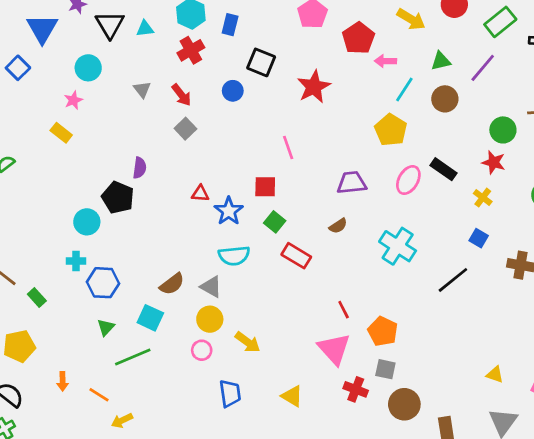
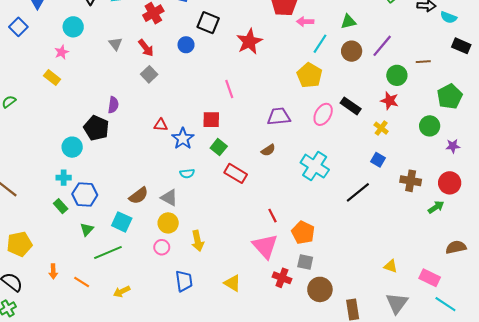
purple line: (483, 68) -> (382, 46), moved
cyan semicircle: (234, 256) -> (187, 173), size x0.6
green rectangle: (37, 298) -> (61, 206), moved
yellow arrow: (248, 342) -> (198, 241), turned 42
yellow arrow: (122, 420) -> (122, 292), moved

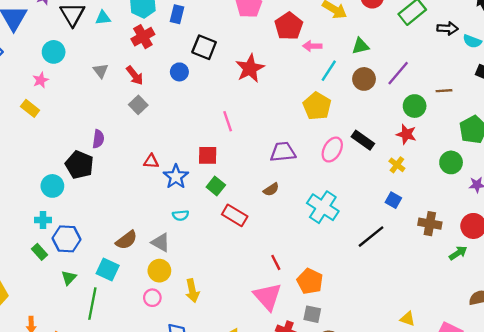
green line: (108, 252) -> (92, 304), turned -56

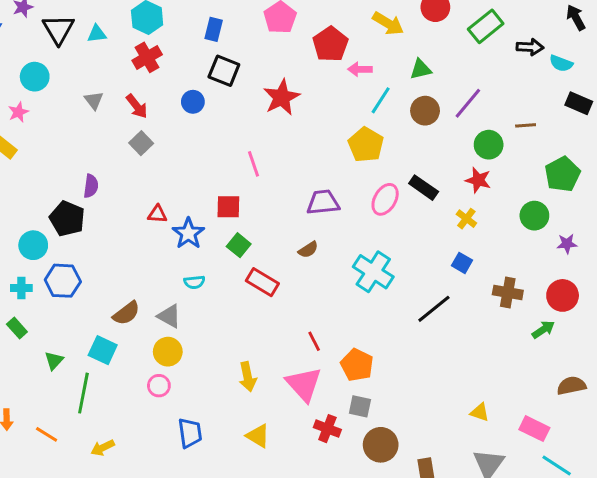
blue rectangle: (177, 14) -> (214, 29), moved
blue hexagon: (66, 239) -> (63, 281), moved
yellow arrow: (192, 291) -> (248, 377), moved

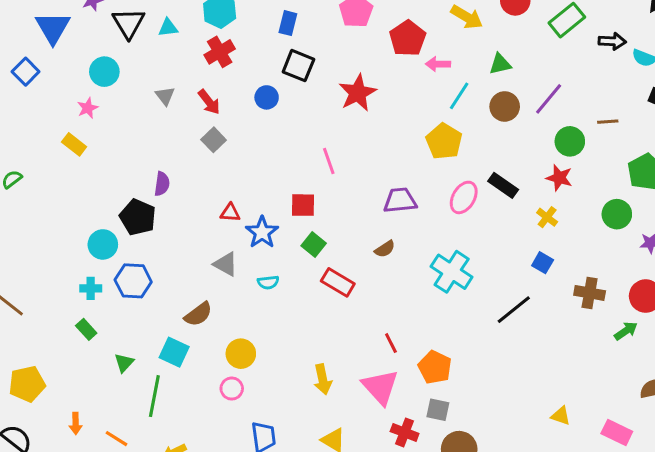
gray triangle: (169, 316) -> (226, 264), moved

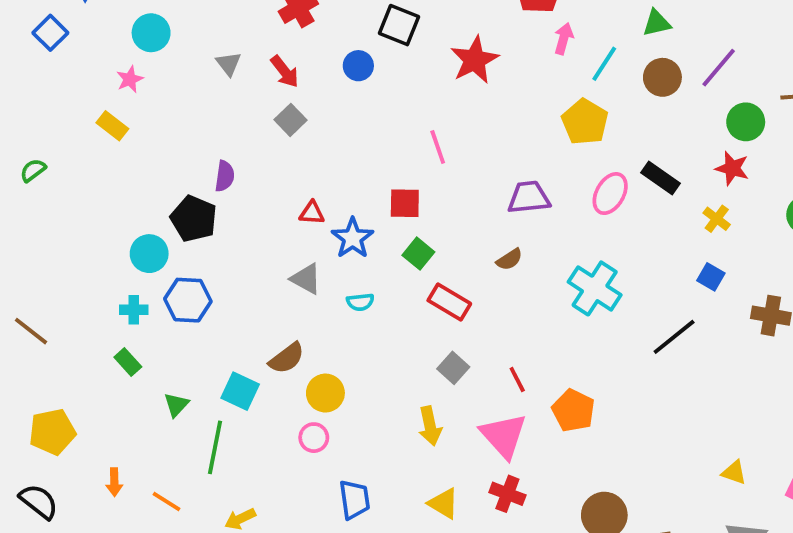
pink arrow: (438, 64) -> (564, 39), moved, turned 105
brown semicircle: (198, 314) -> (287, 358), moved
gray square: (438, 410) -> (453, 368), moved, turned 30
red cross: (405, 432) -> (507, 494), moved

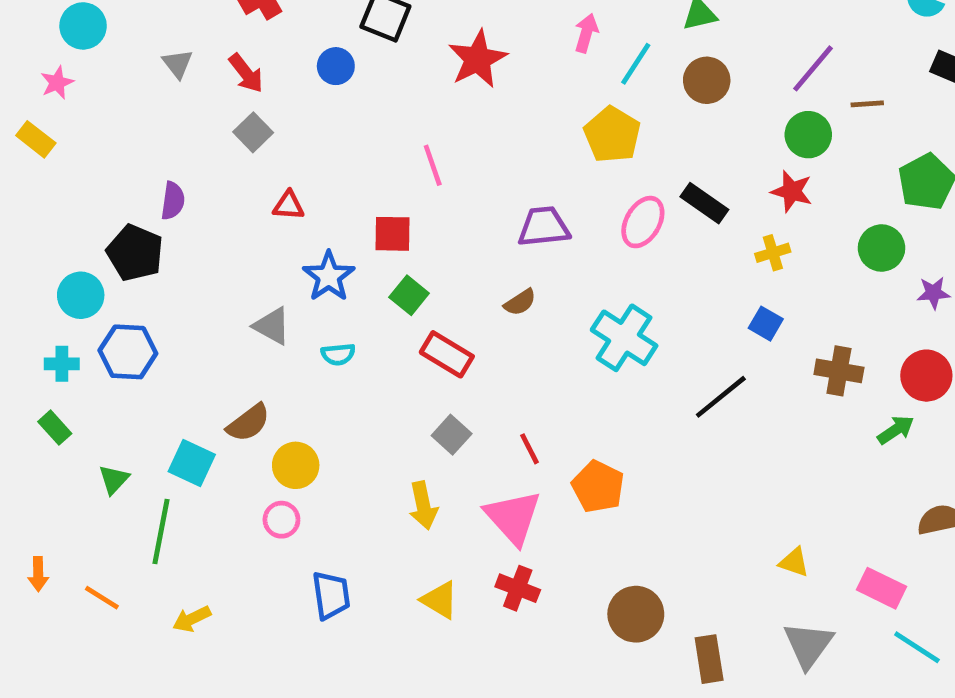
purple line: (719, 68) -> (813, 68), moved
red triangle: (312, 213) -> (289, 205), moved
yellow cross: (717, 219) -> (773, 253), turned 36

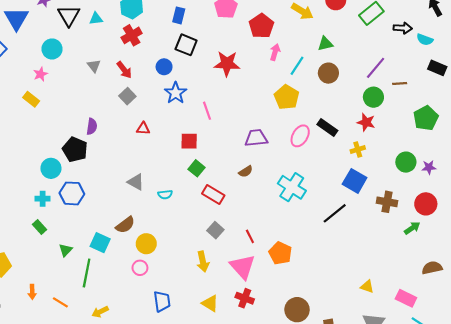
red star: (478, 59) -> (227, 64), turned 30
green circle: (882, 248) -> (406, 162), moved
blue star: (329, 276) -> (176, 93), moved
blue square: (766, 324) -> (355, 181), size x1.6

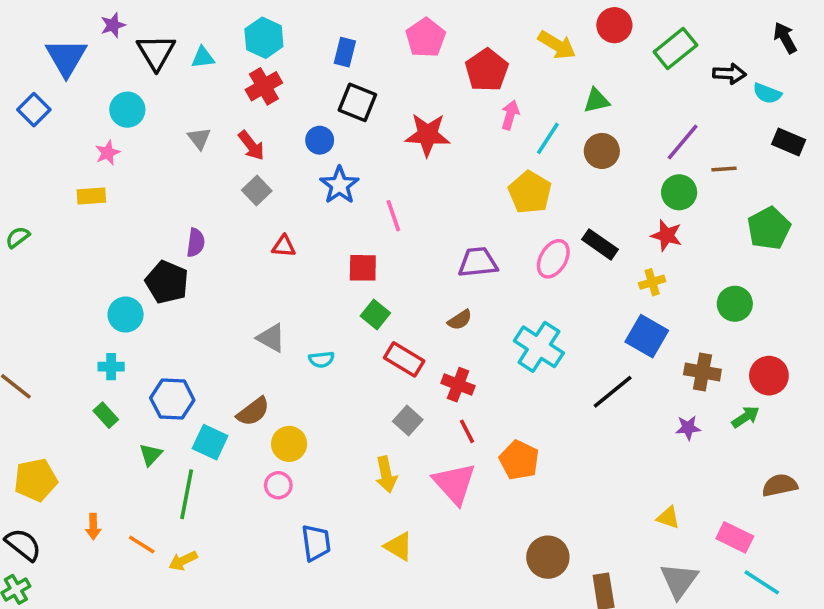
yellow rectangle: (31, 99) -> (91, 196), turned -42
purple star: (429, 167) -> (688, 428), moved
blue hexagon: (72, 193) -> (172, 399), moved
red cross: (245, 298) -> (458, 385), moved
yellow arrow: (100, 312) -> (183, 561), moved

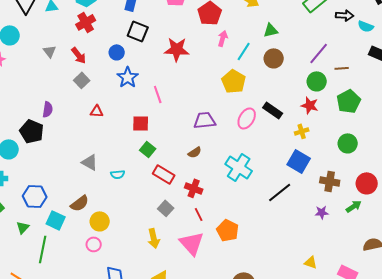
green pentagon: (769, 228) -> (349, 101), moved

